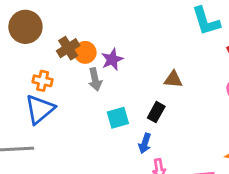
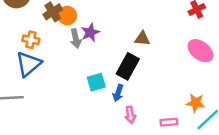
purple star: (112, 59) -> (90, 32), moved
black rectangle: (156, 112) -> (128, 66), size x1.5
cyan square: (118, 118) -> (96, 82), moved

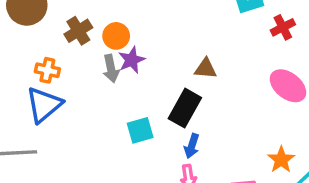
orange circle: (67, 16) -> (116, 36), moved
blue arrow: (118, 93) -> (192, 146), moved
orange star: (196, 103) -> (281, 160), turned 30

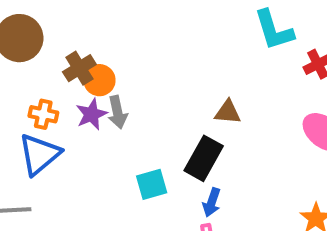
orange circle: (116, 36) -> (99, 80), moved
purple star: (132, 60) -> (91, 114), moved

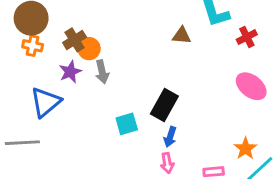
brown triangle: (228, 112) -> (182, 36), moved
orange cross: (43, 114) -> (33, 46), moved
purple star: (91, 114) -> (70, 72), moved

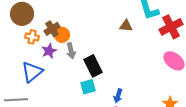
red cross: (247, 37) -> (171, 27), size x1.6
orange cross: (33, 46) -> (32, 37), moved
black rectangle: (164, 105) -> (93, 66), moved, turned -55

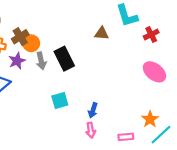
red cross: (171, 27) -> (151, 34), size x0.6
black rectangle: (93, 66) -> (64, 59), moved

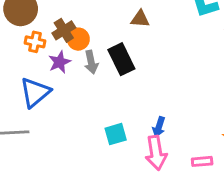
brown triangle: (102, 33) -> (140, 19), moved
cyan square: (60, 100) -> (116, 134), moved
pink arrow: (91, 130) -> (156, 153), size x1.6

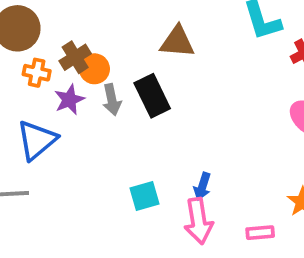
brown triangle: (140, 19) -> (177, 42), size x1.4

